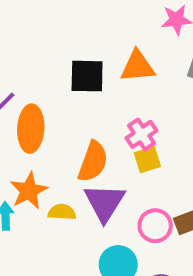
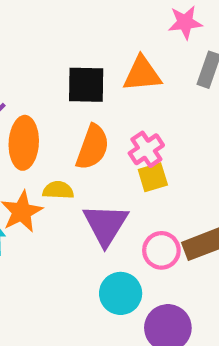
orange semicircle: (93, 162) -> (93, 147), moved
yellow semicircle: (62, 212) -> (58, 190), moved

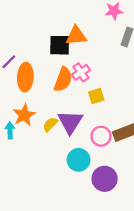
orange triangle: (142, 74) -> (76, 36), moved
pink cross: (146, 149) -> (81, 72), moved
yellow semicircle: (58, 190) -> (50, 124), moved, turned -49

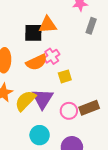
orange semicircle: (63, 79) -> (36, 62), turned 45
yellow semicircle: (50, 124) -> (25, 101), size x1.6
cyan circle: (79, 160) -> (40, 135), moved

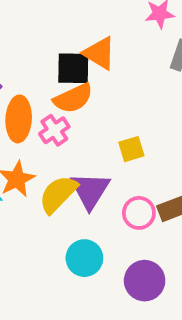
orange triangle: (48, 25) -> (99, 53), turned 36
pink cross: (52, 56) -> (54, 130), moved
orange semicircle: (36, 62) -> (73, 98), moved

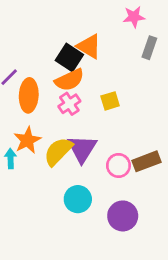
black square: (73, 68) -> (69, 57), turned 32
pink cross: (54, 130) -> (69, 104), moved
yellow square: (131, 149) -> (110, 101), moved

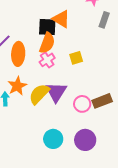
black square: (69, 57) -> (47, 27), turned -30
orange semicircle: (69, 80) -> (47, 43), turned -45
cyan circle: (78, 199) -> (53, 139), moved

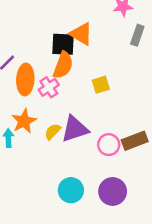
pink cross: (47, 60) -> (49, 87), moved
purple triangle: (56, 92) -> (75, 129), turned 40
yellow semicircle: (39, 94) -> (53, 132), size x0.6

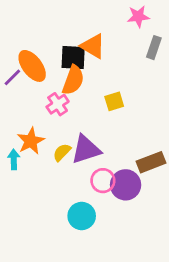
orange ellipse: (25, 79) -> (32, 66), moved, turned -40
pink circle: (109, 145) -> (103, 181), moved
purple circle: (113, 191) -> (126, 185), moved

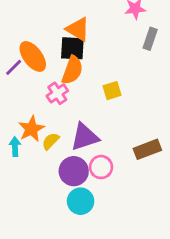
orange triangle: (93, 46) -> (78, 29), moved
yellow semicircle: (62, 152) -> (51, 141), moved
purple circle: (126, 185) -> (74, 171), moved

